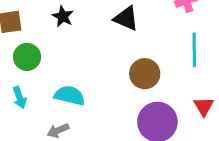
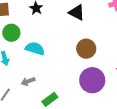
cyan semicircle: (70, 96) -> (35, 49), moved

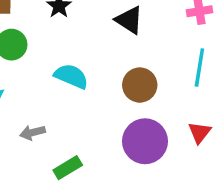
cyan semicircle: (35, 49) -> (71, 76), moved

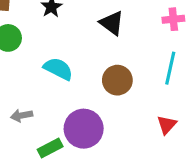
purple circle: (145, 141) -> (84, 129), moved

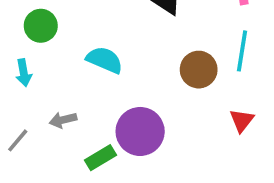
brown circle: (117, 80) -> (199, 70), moved

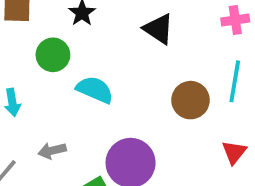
green circle: (41, 26) -> (53, 55), moved

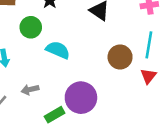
red triangle: (234, 152) -> (148, 76), moved

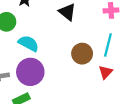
purple circle: (81, 98) -> (30, 72), moved

